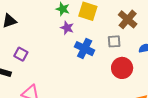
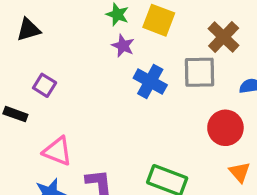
gray square: (114, 41) -> (200, 72), size x1.5
red circle: (122, 68) -> (225, 128), moved

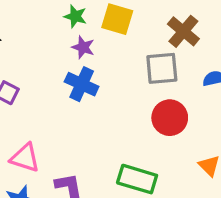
blue cross: (150, 81) -> (82, 84), moved
red circle: (225, 128) -> (170, 118), moved

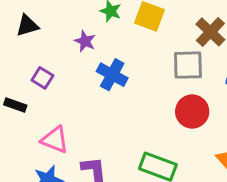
purple star: (83, 47) -> (85, 41), moved

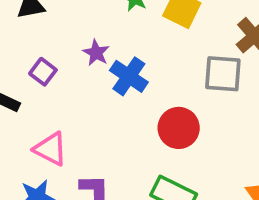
purple star: (85, 41) -> (96, 53), moved
red circle: (192, 112) -> (179, 128), moved

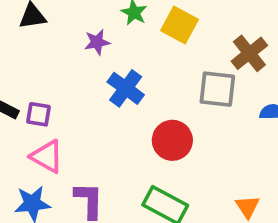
purple star: (96, 53) -> (97, 42), moved, turned 30
purple square: (43, 72) -> (39, 114), moved, turned -30

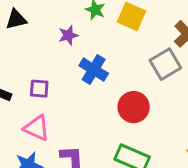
gray square: (217, 89) -> (165, 64), turned -32
purple square: (39, 114) -> (39, 89), moved

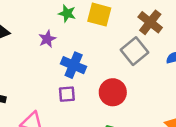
purple square: (39, 89) -> (67, 94), moved

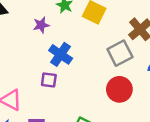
red circle: (113, 92) -> (119, 89), moved

